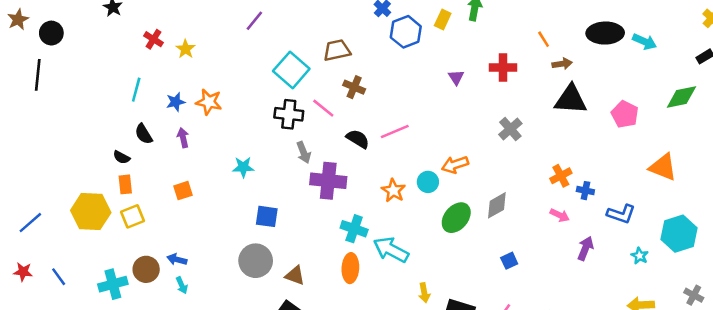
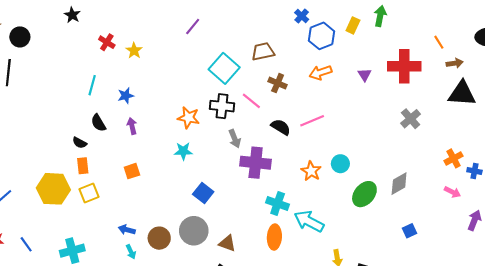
red cross: (503, 67) -> (404, 66), size x1.4
orange star: (209, 102) -> (189, 118), moved
orange arrow: (455, 165) -> (320, 73), moved
blue square: (267, 216) -> (203, 193), turned 30
brown circle: (146, 269) -> (159, 238), moved

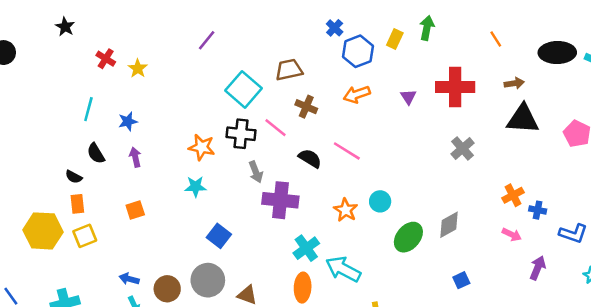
orange line: (439, 42) -> (496, 39), moved
pink line: (312, 121) -> (347, 151), turned 55
cyan cross: (278, 204) -> (306, 248), turned 35

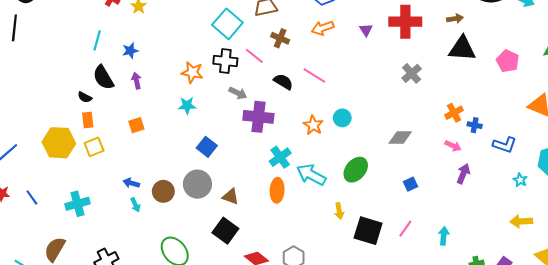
black semicircle: (96, 153) -> (103, 78), size x1.4
gray arrow: (256, 172) -> (238, 93), turned -42
gray diamond: (449, 225) -> (400, 138), turned 30
green ellipse: (408, 237) -> (356, 170), moved
purple arrow: (538, 268) -> (463, 174), moved

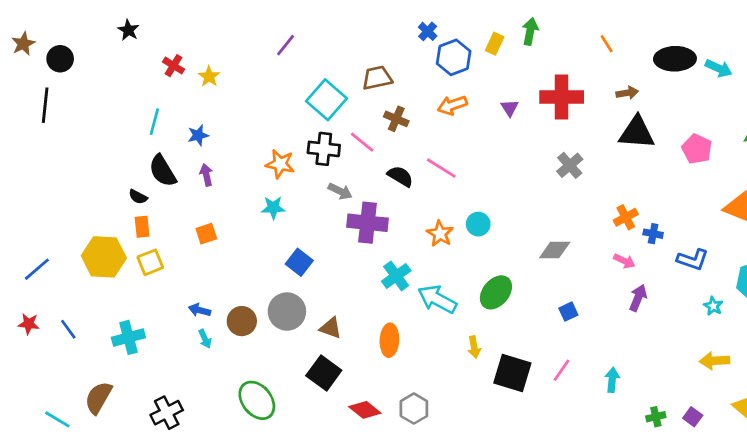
orange ellipse: (277, 190) -> (389, 340), moved

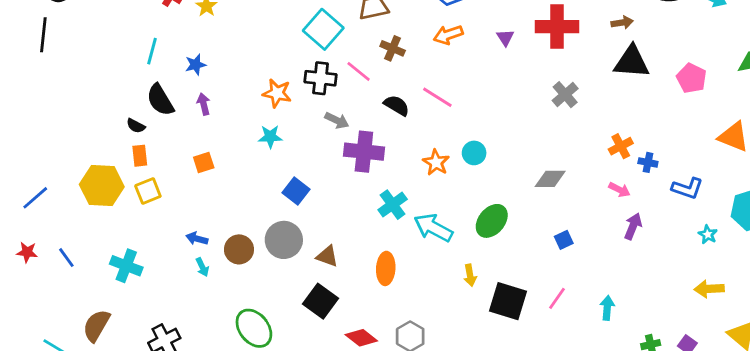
cyan cross: (128, 337) -> (126, 266), turned 36

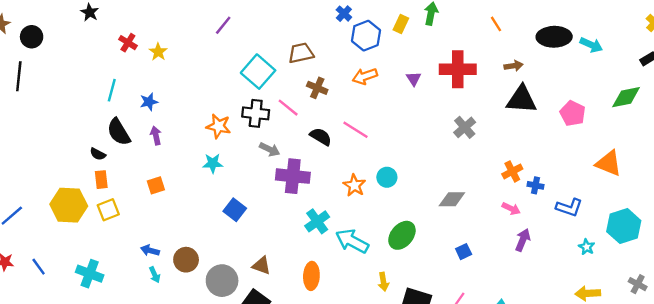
gray circle: (284, 240) -> (222, 281), moved

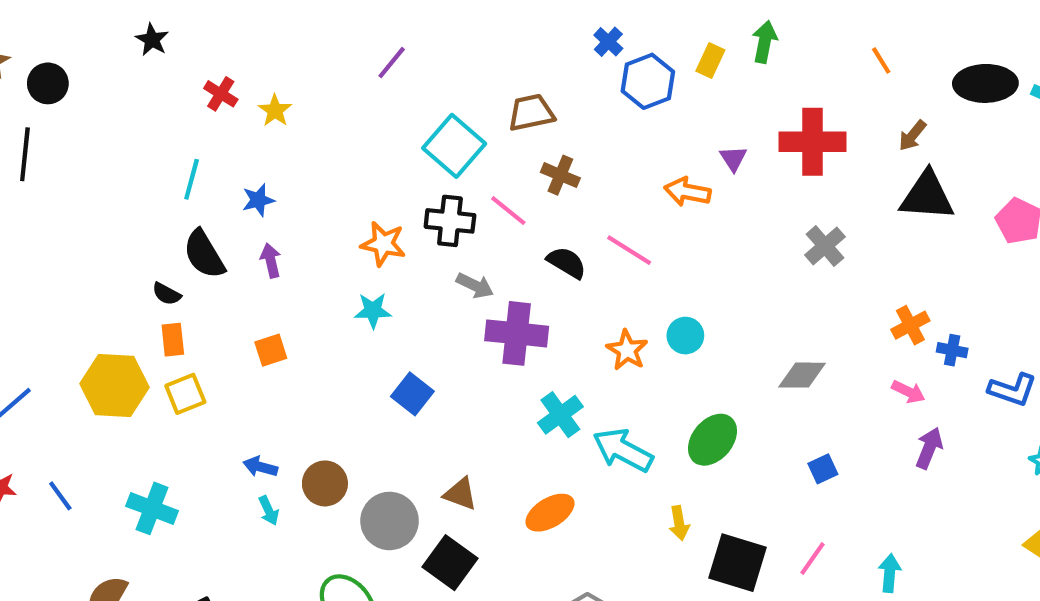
brown arrow: (513, 66) -> (912, 136), turned 138
orange arrow: (365, 76) -> (687, 192), moved, turned 30
orange ellipse: (311, 276) -> (550, 513), turned 56

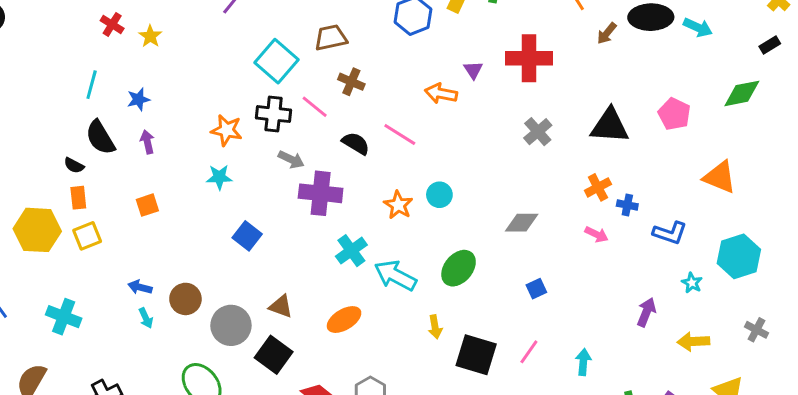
brown arrow: (912, 136) -> (607, 33), moved
black triangle: (927, 196) -> (610, 126), moved
purple arrow: (929, 448) -> (646, 312), moved

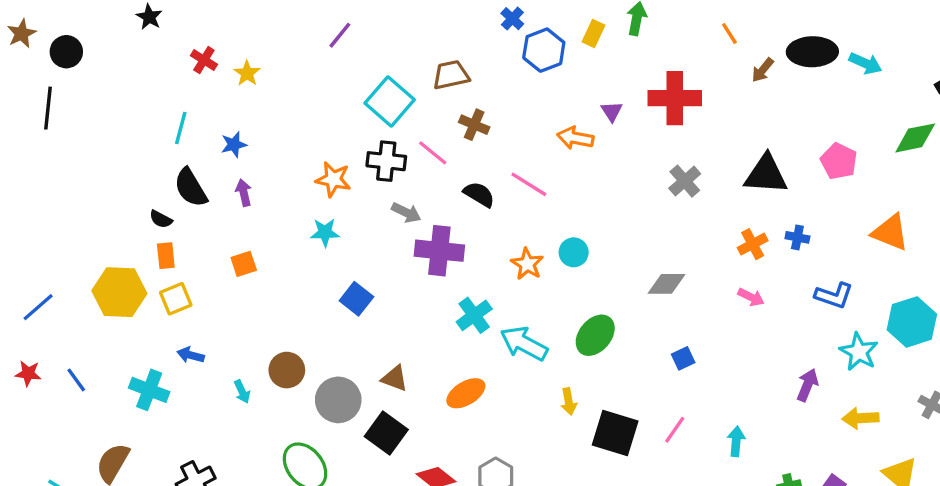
blue cross: (627, 205) -> (797, 237), moved
cyan star: (692, 283) -> (859, 352), size x1.6
blue arrow: (140, 287) -> (191, 355), moved

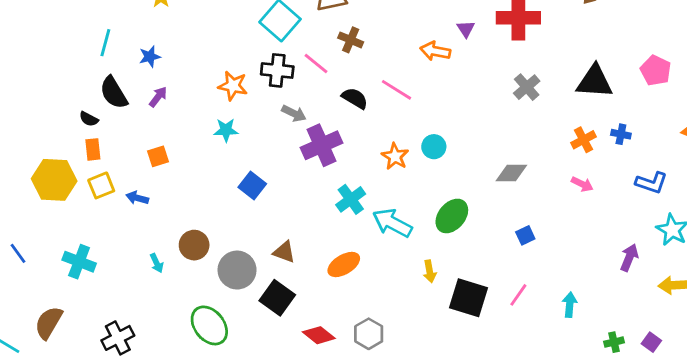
purple arrow: (244, 193) -> (158, 97), turned 50
purple cross: (439, 251) -> (322, 145), turned -30
blue arrow: (191, 355) -> (137, 198), moved

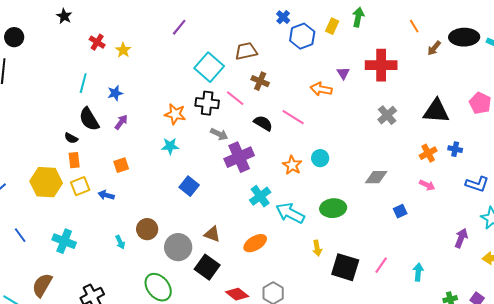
green ellipse: (452, 216) -> (333, 208), turned 45
blue square: (525, 235) -> (400, 211), moved

